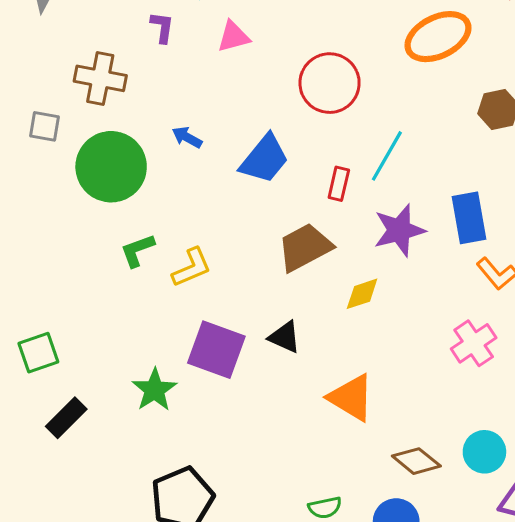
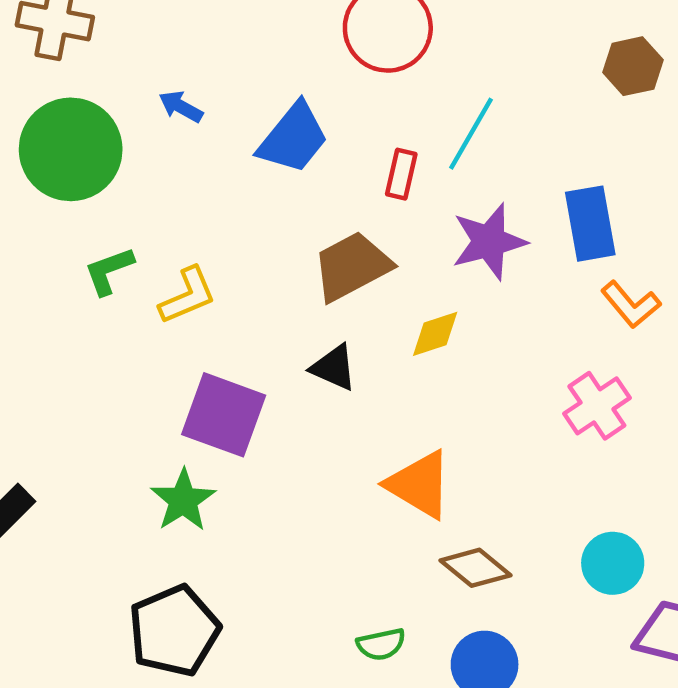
black triangle: (285, 337) -> (334, 368), moved
green star: (154, 390) -> (183, 500), moved
brown diamond: (416, 461) -> (476, 568), moved

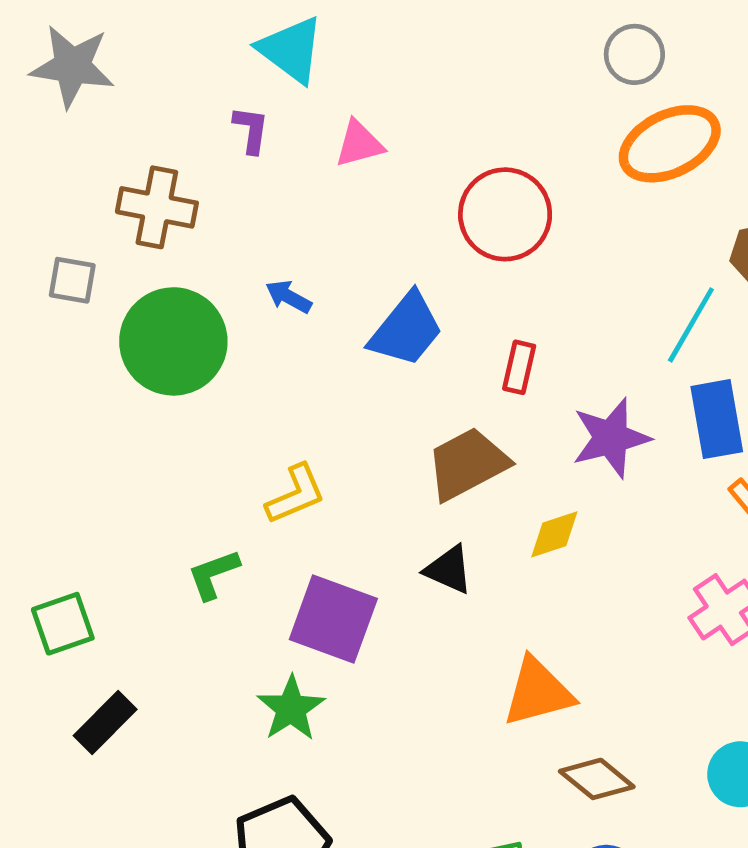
cyan line: (471, 134) -> (691, 325), moved
green L-shape: (109, 271) -> (213, 574), moved
orange triangle: (419, 485) -> (538, 692), turned -46

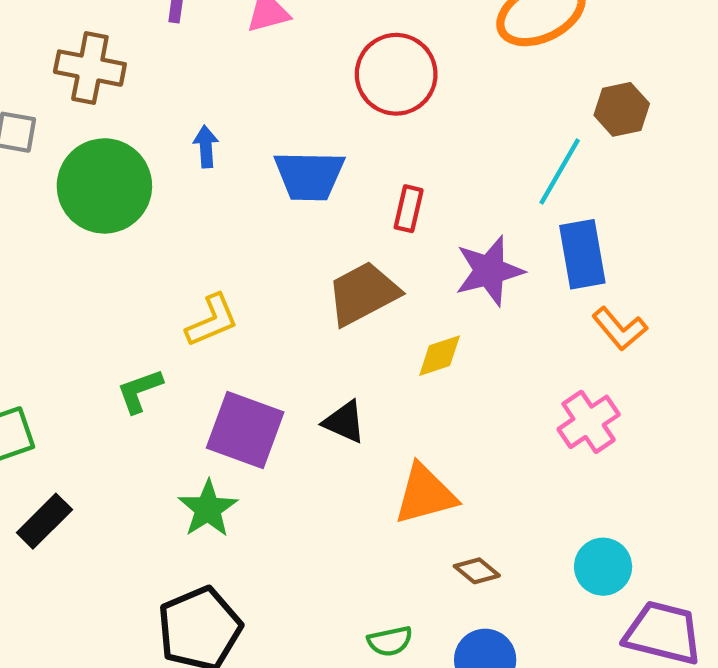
blue arrow: (289, 297) -> (206, 147), turned 57
blue trapezoid: (406, 330) -> (309, 176), turned 52
black triangle: (449, 570) -> (344, 422), moved
brown diamond: (597, 779) -> (477, 571), size x0.7

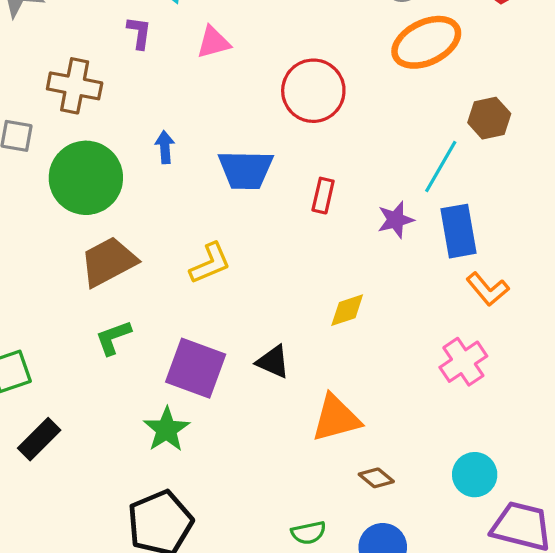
purple star: (489, 271) -> (396, 220), moved, size x0.7
brown trapezoid: (363, 294) -> (108, 262), moved
yellow L-shape: (212, 320) -> (210, 263), moved

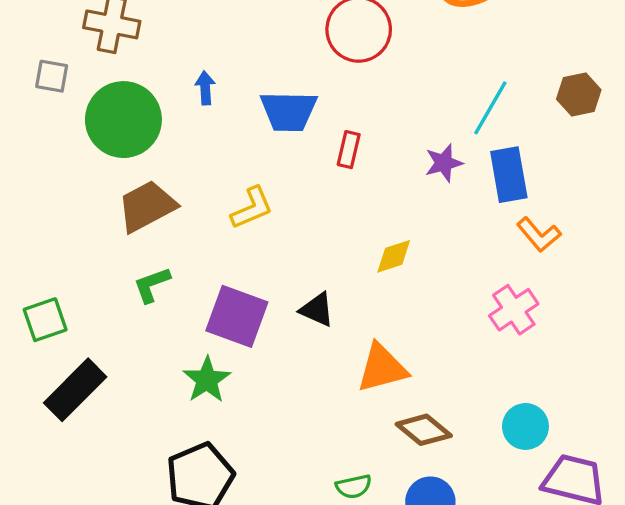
brown hexagon: (489, 118) -> (579, 95), moved
red rectangle: (323, 196) -> (349, 150), moved
black rectangle: (39, 439) -> (75, 390), size x1.4
brown diamond: (376, 478) -> (424, 430), size x1.5

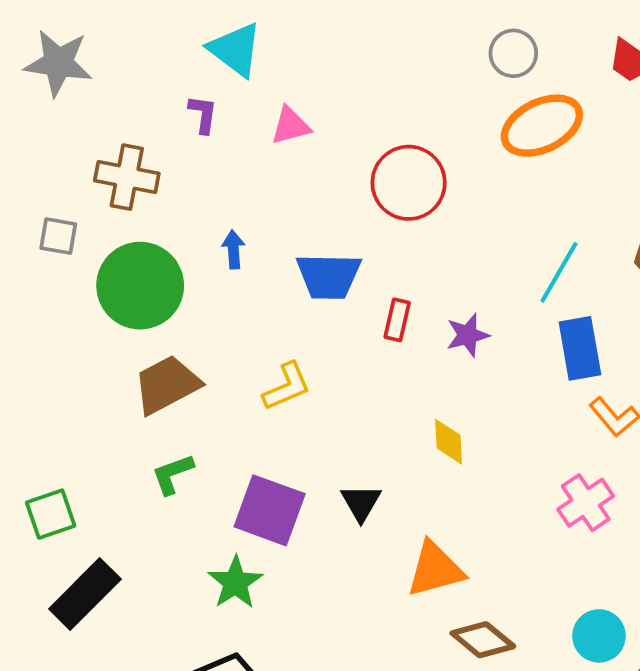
purple star: (444, 163) -> (468, 335), moved
yellow diamond: (394, 256) -> (449, 442), turned -75
black triangle: (317, 310) -> (361, 503), turned 36

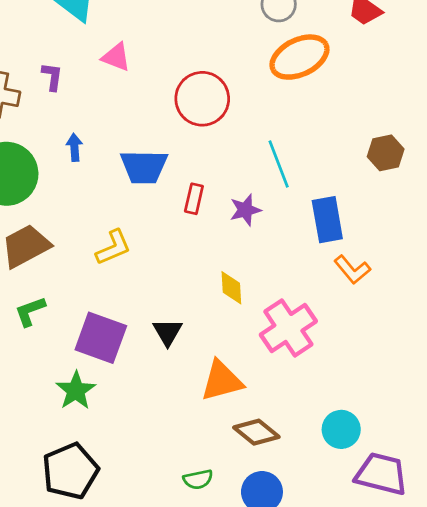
purple L-shape: (203, 114) -> (52, 77), moved
pink triangle: (291, 126) -> (116, 57), turned 36
cyan line: (559, 272) -> (279, 164), moved, turned -51
pink cross: (586, 503) -> (288, 328), moved, size x1.4

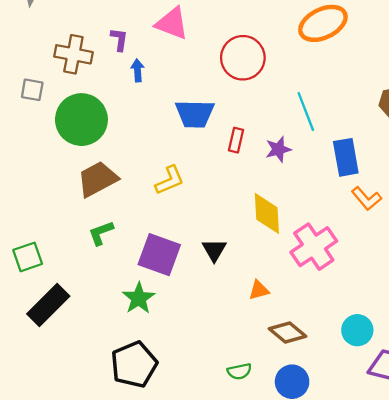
pink triangle: (116, 57) -> (172, 23), size x1.4
blue arrow: (74, 147) -> (138, 70), moved
yellow diamond: (231, 288) -> (267, 213), size x1.5
orange triangle: (222, 381) -> (259, 290), size x0.6

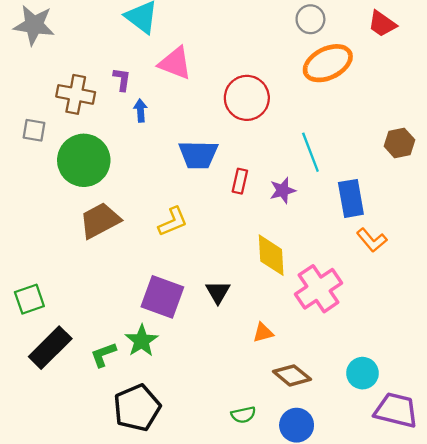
green L-shape: (101, 233) -> (103, 355), moved

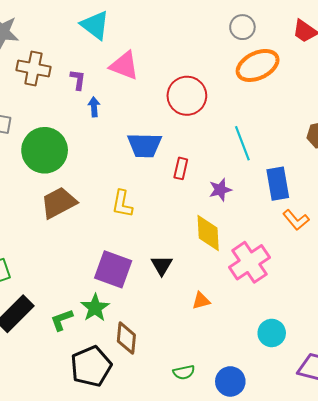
brown cross: (76, 94) -> (33, 68), moved
purple star: (283, 190) -> (220, 190), moved
yellow L-shape: (173, 222) -> (122, 204), turned 124
cyan circle: (362, 373) -> (272, 333), moved
brown diamond: (292, 375) -> (126, 338), moved, turned 56

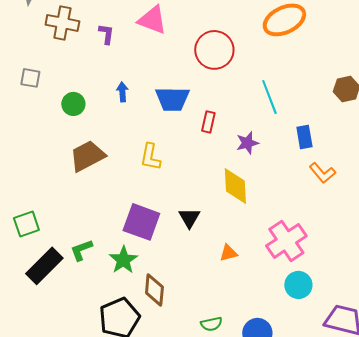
blue arrow: (94, 107) -> (122, 92), moved
green circle: (45, 150) -> (73, 104), size x0.5
blue rectangle: (278, 184) -> (304, 137), size x0.7
pink cross: (249, 262) -> (286, 241), moved
green L-shape: (62, 320) -> (81, 250), moved

